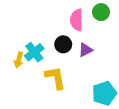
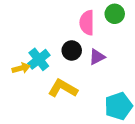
yellow arrow: (19, 60) -> (21, 68), turned -120
yellow L-shape: (55, 78) -> (63, 88), turned -50

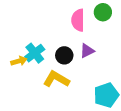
black circle: (72, 50) -> (64, 55), moved

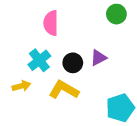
pink semicircle: (78, 20) -> (51, 23), moved
yellow arrow: (19, 61) -> (21, 86), moved

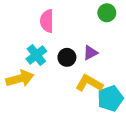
yellow arrow: (21, 86) -> (20, 78), size x1.6
yellow L-shape: (64, 90) -> (89, 83), moved

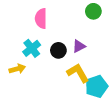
yellow arrow: (20, 78) -> (17, 69), size x0.7
yellow L-shape: (89, 83) -> (78, 73), turned 30

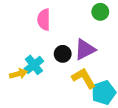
purple triangle: (79, 46) -> (85, 49), size x1.5
cyan cross: (32, 48) -> (34, 65), moved

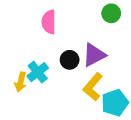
yellow arrow: (18, 74) -> (21, 82), turned 119
yellow L-shape: (84, 78) -> (93, 87), turned -110

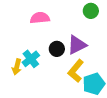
pink semicircle: (49, 22) -> (40, 18), turned 84

